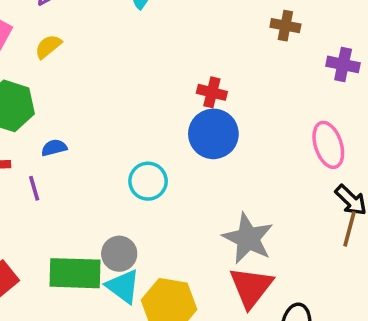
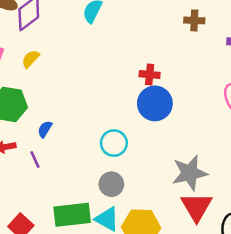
blue semicircle: (54, 148) -> (45, 129), turned -36
gray star: (248, 238) -> (190, 173), turned -30
gray circle: (119, 254) -> (111, 184), moved

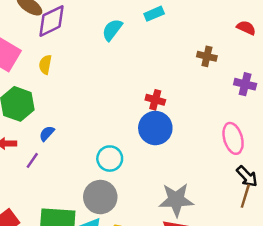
yellow semicircle: (31, 59) -> (45, 65), turned -42
purple line: (35, 159) -> (32, 160), turned 49
gray circle: (111, 184) -> (100, 197), size x1.4

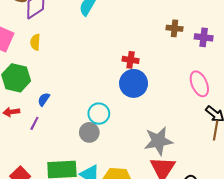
brown cross: (207, 56) -> (174, 28), moved
gray circle: (100, 197) -> (89, 132), moved, size x0.7

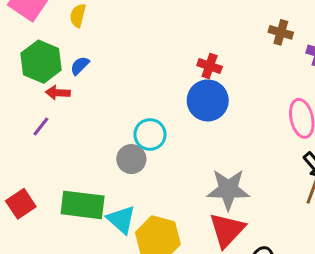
blue semicircle: (44, 99) -> (80, 66), moved
red arrow: (11, 112) -> (58, 93), moved
purple line: (34, 123) -> (41, 127), moved

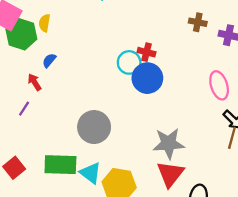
green hexagon: (41, 62) -> (21, 34), moved
red arrow: (58, 93) -> (35, 82), turned 60
cyan circle: (150, 135) -> (129, 62), moved
gray circle: (131, 159) -> (94, 127), size x1.5

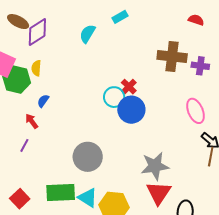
brown cross: (198, 22) -> (172, 57), size x1.8
red cross: (147, 52) -> (129, 87), turned 35

